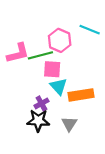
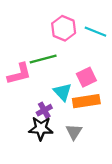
pink hexagon: (60, 40) -> (64, 28), moved
pink L-shape: (18, 53) -> (19, 74), moved
pink square: (52, 69) -> (86, 77), moved, turned -30

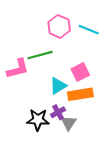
cyan triangle: (62, 92) -> (58, 86), turned 42
purple cross: (44, 110) -> (58, 112), moved

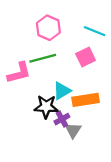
pink hexagon: (59, 26) -> (48, 28), moved
pink square: (80, 72) -> (86, 57), moved
black star: (38, 120) -> (46, 107), moved

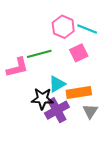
pink hexagon: (48, 28) -> (63, 27), moved
purple cross: (62, 119) -> (57, 110), size x1.6
gray triangle: (73, 130) -> (90, 111), moved

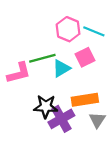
cyan triangle: (57, 84) -> (61, 68), moved

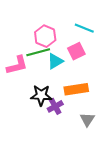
pink hexagon: (68, 29) -> (45, 36), moved
purple cross: (61, 119) -> (55, 106), size x0.7
gray triangle: (97, 120) -> (87, 119), moved

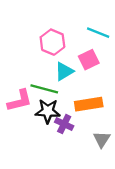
green line: (38, 52) -> (44, 89), moved, turned 30
pink L-shape: (17, 65) -> (20, 101), moved
purple cross: (55, 106) -> (64, 124), turned -35

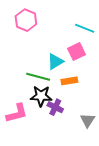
pink hexagon: (52, 42) -> (26, 20), moved
pink L-shape: (20, 101) -> (17, 113), moved
orange rectangle: (89, 104) -> (69, 81), moved, size x0.7

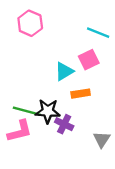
green line: (38, 77) -> (27, 111), moved

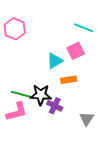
pink hexagon: (30, 23) -> (15, 29), moved

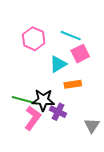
cyan line: (84, 28) -> (71, 36), moved
pink hexagon: (15, 29) -> (34, 39), moved
pink L-shape: (17, 112) -> (33, 118), moved, turned -40

